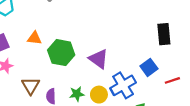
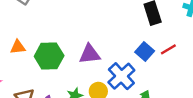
purple triangle: (98, 59) -> (90, 54), turned -30
red line: (172, 80) -> (168, 49), moved

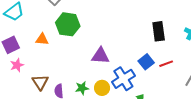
green hexagon: (49, 56) -> (68, 24), moved

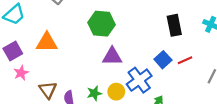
green hexagon: (68, 24) -> (101, 24), moved
orange triangle: (42, 39) -> (47, 42), size x1.5

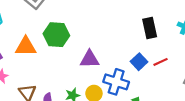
green hexagon: (101, 24) -> (56, 35), moved
blue cross: (139, 80) -> (116, 82), turned -35

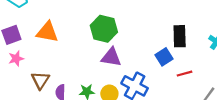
green hexagon: (56, 35) -> (104, 29), moved
blue square: (139, 62) -> (164, 57), moved

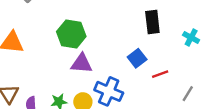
black rectangle: (180, 36) -> (152, 22), moved

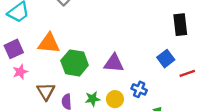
green hexagon: (71, 34) -> (75, 63), moved
blue cross: (109, 91) -> (139, 89), size x0.6

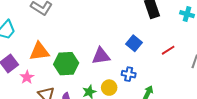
blue square: (166, 59) -> (134, 43), moved
pink star: (20, 72) -> (27, 77), moved

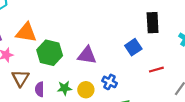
blue square: (134, 43) -> (133, 47), moved

